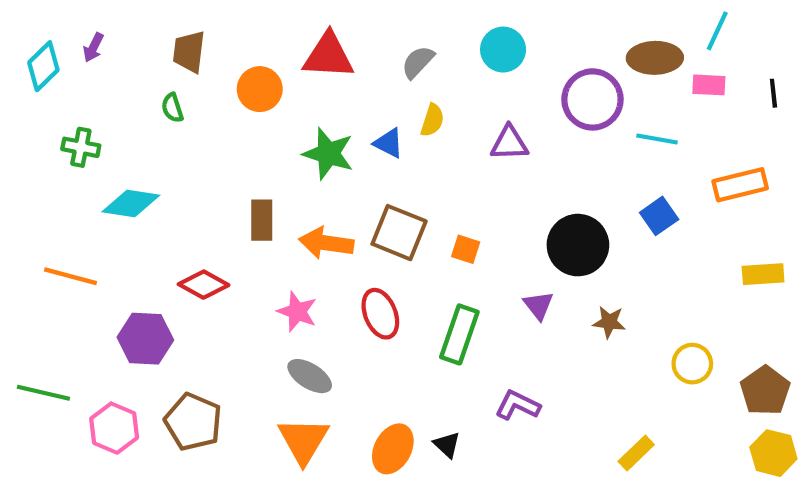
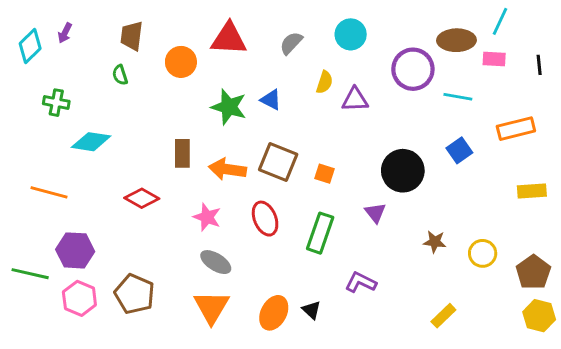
yellow semicircle: (432, 120) -> (325, 82), moved
brown star: (609, 322) -> (435, 242), moved
purple hexagon: (145, 339) -> (75, 250), moved

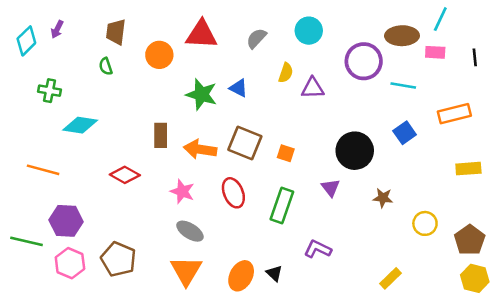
brown star: (435, 242) -> (383, 198), moved

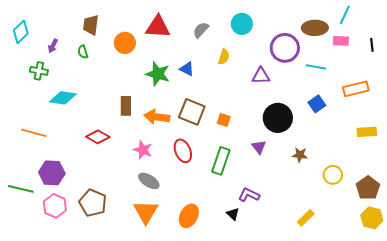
purple arrow: (57, 29) -> (53, 46), moved
purple triangle: (313, 88) -> (261, 76), moved
black triangle: (274, 273) -> (233, 214), moved

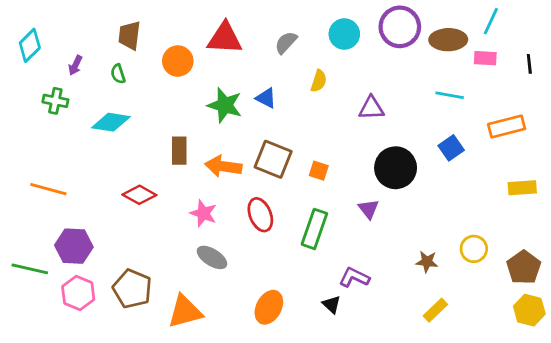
purple circle: (285, 48) -> (400, 27), moved
cyan diamond: (63, 98) -> (111, 122), moved
brown star: (300, 155) -> (427, 262), moved
orange triangle: (146, 212) -> (185, 312), moved, turned 44

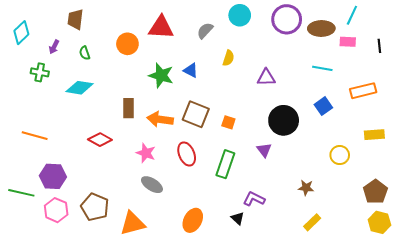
cyan circle: (344, 34) -> (240, 15), moved
brown trapezoid: (129, 35) -> (75, 19), moved
yellow circle: (474, 249) -> (340, 155), moved

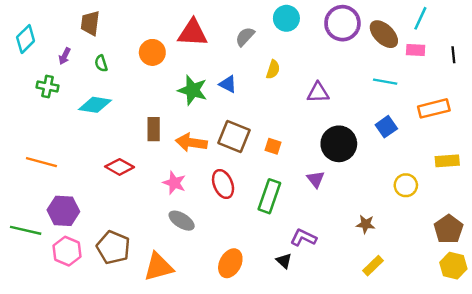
brown ellipse: (321, 28) -> (384, 34), turned 45

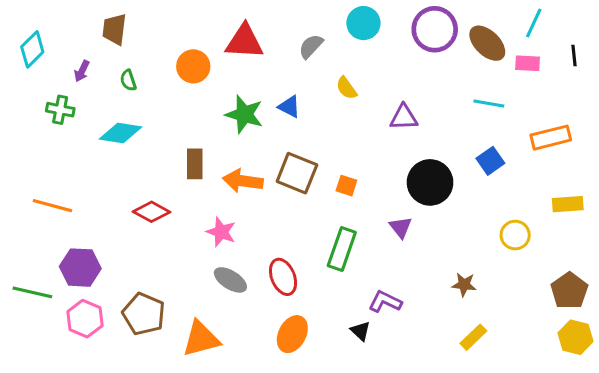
black line: (453, 55) -> (574, 56), moved
yellow semicircle: (273, 69) -> (346, 88), turned 126
red ellipse: (223, 184) -> (283, 277), moved

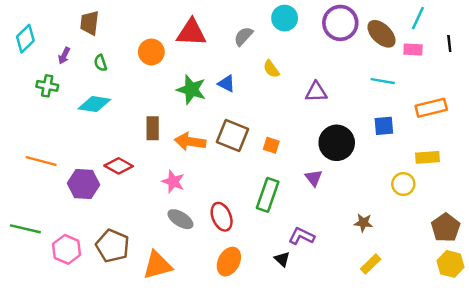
blue square: (490, 161) -> (384, 126), turned 30
yellow rectangle: (568, 204) -> (428, 157), moved
purple hexagon: (80, 268) -> (84, 184), moved

